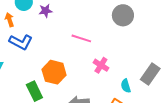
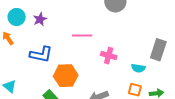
blue L-shape: (21, 42) -> (41, 54), moved
cyan semicircle: (126, 86) -> (138, 68), turned -48

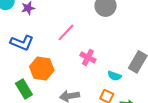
pink line: (82, 35) -> (66, 32), turned -60

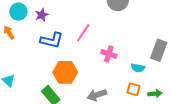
blue L-shape: (22, 43) -> (52, 40), moved

